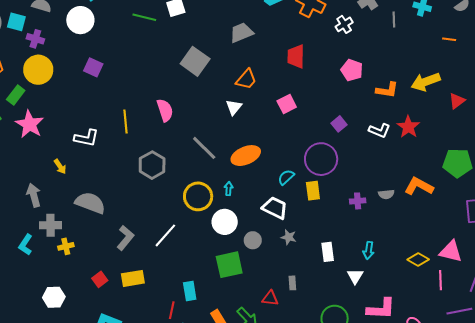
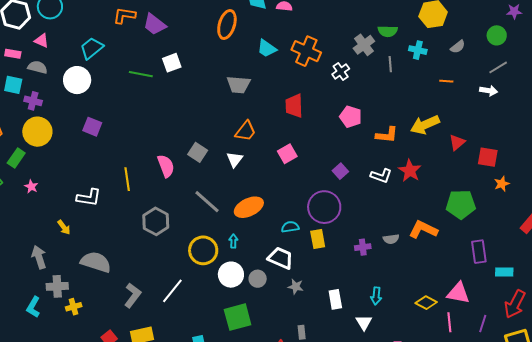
gray trapezoid: (241, 33) -> (238, 85), turned -150
gray square: (195, 61) -> (198, 152), moved, size x0.7
pink star: (29, 124) -> (31, 187), size x0.5
cyan semicircle: (286, 177) -> (290, 227), turned 36
gray circle: (253, 240) -> (258, 279), moved

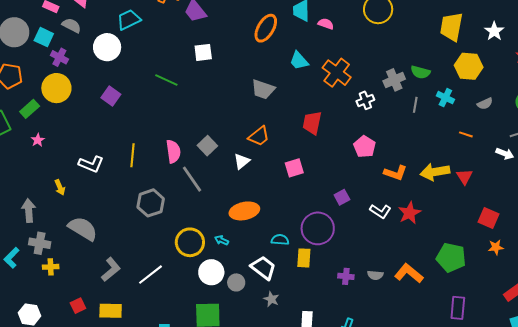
green line: (141, 74) -> (166, 80), moved
red triangle: (457, 142) -> (465, 177), moved, turned -36
gray line: (207, 202) -> (192, 179), moved
cyan arrow: (233, 241) -> (221, 240), turned -80

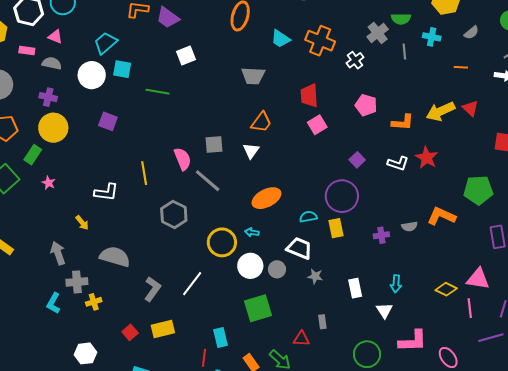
cyan square: (44, 37) -> (122, 69), moved
gray square: (207, 146) -> (214, 145), turned -36
pink square: (294, 168) -> (317, 125), moved

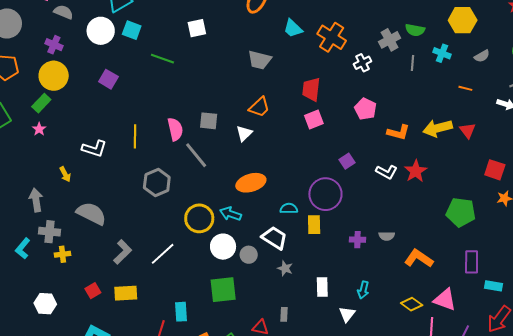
green rectangle: (33, 155) -> (41, 103), moved
orange L-shape: (441, 216) -> (419, 258), moved
cyan arrow: (252, 232) -> (230, 214), size x1.5

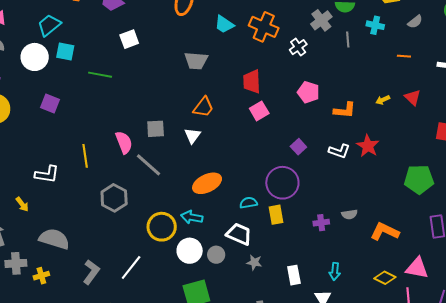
yellow arrow: (438, 128) -> (383, 100), size x0.5
yellow cross: (62, 254) -> (41, 276), moved

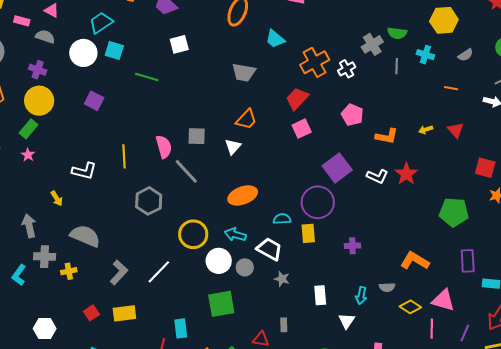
orange cross: (264, 27) -> (315, 62), moved, turned 32
red trapezoid: (252, 82) -> (297, 99), turned 40
purple square: (298, 147) -> (337, 168), size x1.8
gray semicircle: (349, 214) -> (387, 287), moved
cyan arrow: (192, 217) -> (235, 235), moved

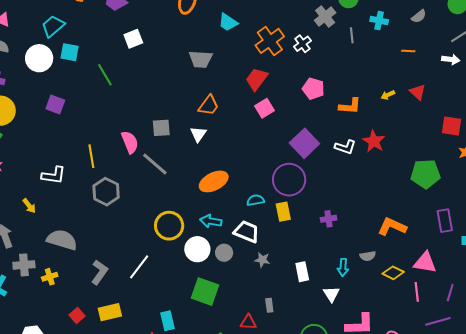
green line: (147, 77) -> (105, 75), turned 50
gray hexagon: (149, 201) -> (106, 192), moved
green square: (221, 304) -> (205, 292), turned 36

